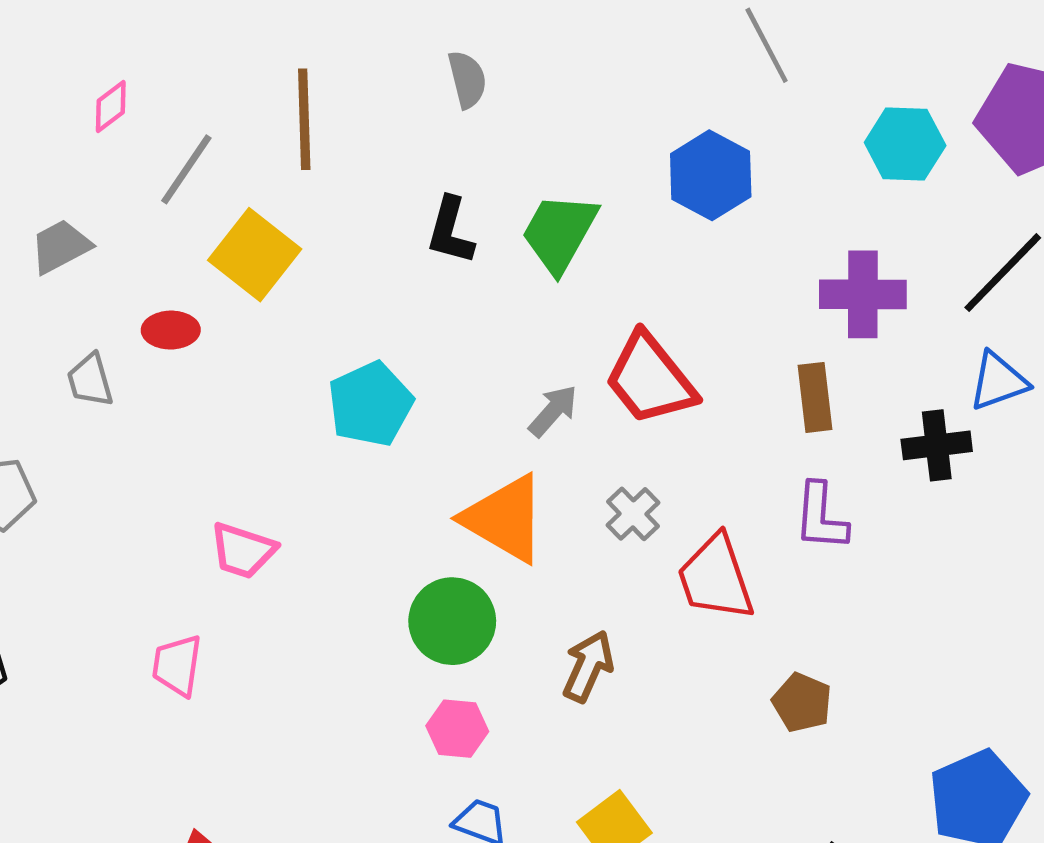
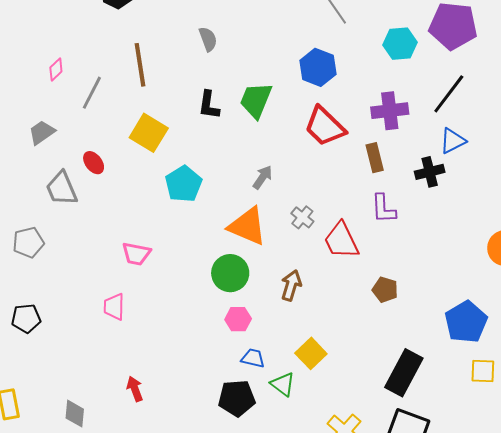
yellow square: (255, 255) -> (149, 133), moved
red ellipse: (171, 330) -> (94, 163), turned 60
red trapezoid: (650, 379) -> (325, 126), moved
gray trapezoid: (90, 380) -> (62, 189), size x1.5

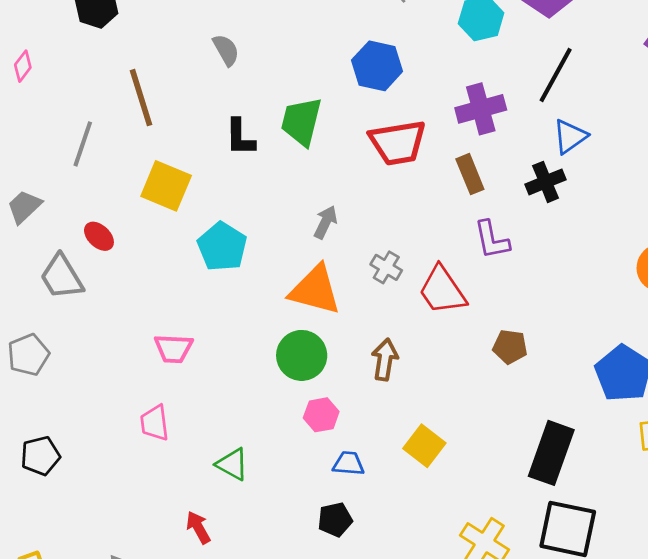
pink diamond: (56, 70) -> (23, 66), moved
red trapezoid: (325, 126) -> (398, 143), turned -45
green triangle: (283, 384) -> (232, 464), moved
black pentagon: (237, 398) -> (335, 520), size x0.7

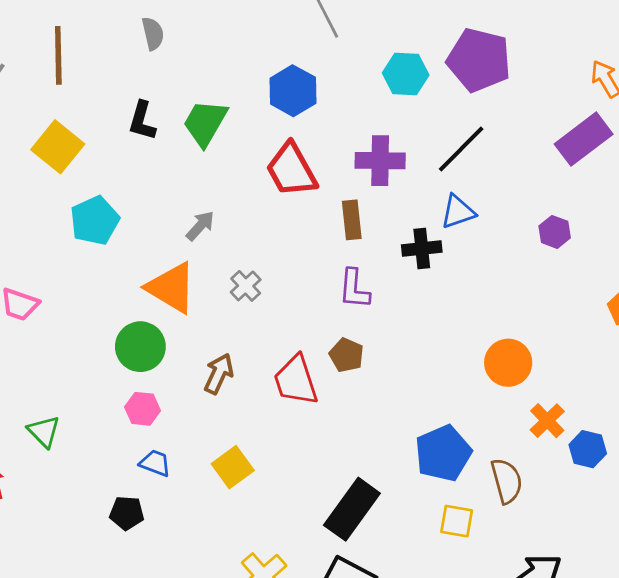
red trapezoid: (398, 143) -> (291, 170), turned 54
red trapezoid: (442, 290) -> (296, 380), moved
brown pentagon: (510, 347) -> (346, 355), moved

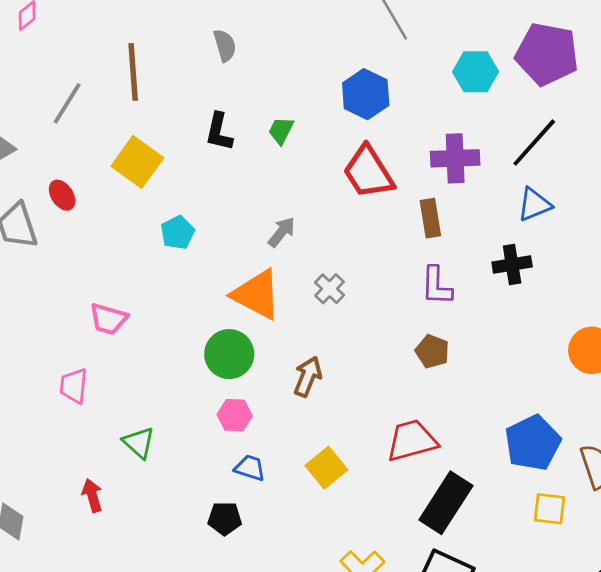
green trapezoid: (205, 123) -> (281, 131), size x0.6
cyan pentagon: (95, 221) -> (178, 233), size x0.7
black cross: (422, 248) -> (512, 265), moved
red trapezoid: (296, 380) -> (412, 441), moved, turned 96

